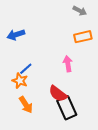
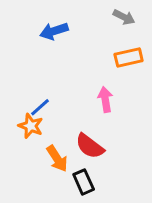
blue arrow: (16, 35) -> (54, 31), moved
orange arrow: (26, 105) -> (57, 159), moved
black rectangle: (67, 108) -> (84, 182), moved, size x0.7

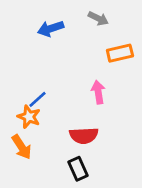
gray arrow: (124, 17) -> (98, 18), moved
red semicircle: (90, 146) -> (84, 136), turned -40
orange arrow: (57, 159) -> (22, 147), moved

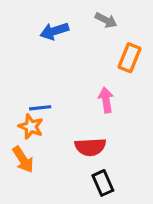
orange rectangle: (120, 53) -> (129, 58), turned -55
blue line: (38, 99) -> (40, 108), turned 36
black rectangle: (78, 169) -> (103, 183), moved

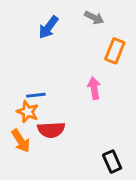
blue arrow: (54, 31) -> (48, 27), turned -35
red semicircle: (90, 147) -> (51, 130), moved
black rectangle: (103, 183) -> (112, 162), moved

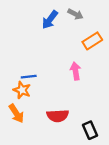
blue arrow: (48, 27) -> (50, 20), moved
orange rectangle: (115, 51) -> (92, 41), turned 36
red semicircle: (51, 130) -> (58, 116), moved

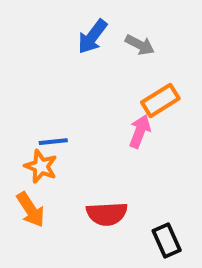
gray arrow: (76, 14) -> (140, 45), moved
orange rectangle: (92, 41) -> (160, 100), moved
pink arrow: (76, 71) -> (140, 131), turned 30

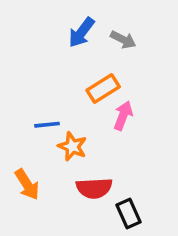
orange rectangle: (160, 100) -> (103, 88), moved
orange star: (41, 166) -> (72, 146), moved
black rectangle: (167, 241) -> (129, 213), moved

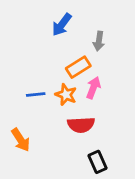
gray arrow: (123, 40) -> (99, 41), moved, turned 72
orange star: (72, 146) -> (66, 95), moved
red semicircle: (94, 188) -> (81, 125), moved

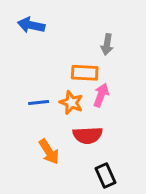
blue arrow: (62, 25) -> (31, 25), moved, turned 65
orange rectangle: (78, 67) -> (85, 73), turned 35
orange arrow: (21, 140) -> (49, 152), moved

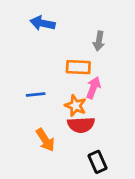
blue arrow: (31, 25) -> (43, 23), moved
orange star: (71, 103) -> (76, 106), moved

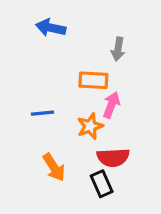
orange star: (76, 106) -> (90, 126), turned 30
red semicircle: (81, 125) -> (113, 157), moved
black rectangle: (97, 162) -> (102, 184), moved

